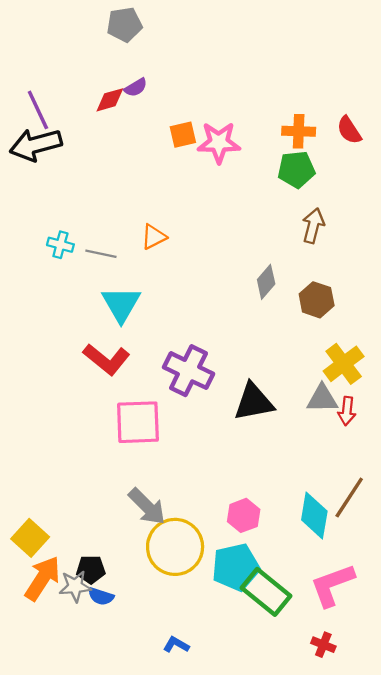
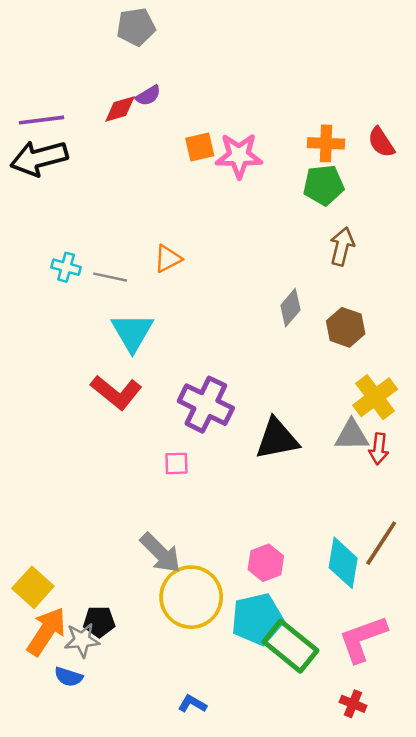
purple line: (38, 110) -> (42, 120), turned -72
pink square: (138, 422) -> (176, 463), moved, size x0.5
blue semicircle: (101, 596) -> (68, 677), moved

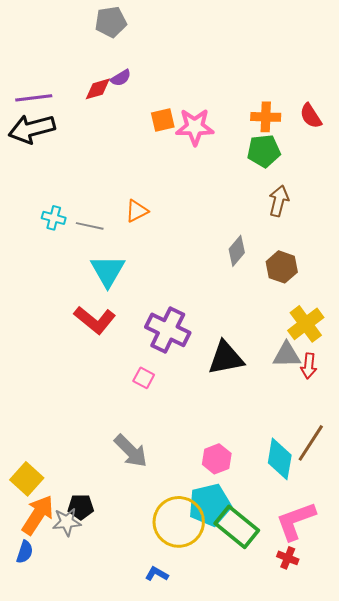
pink square: (176, 463) -> (144, 378), turned 30
yellow circle: (191, 597) -> (179, 522), moved
blue semicircle: (68, 677) -> (25, 552), moved, turned -90
red cross: (353, 704) -> (288, 558), moved

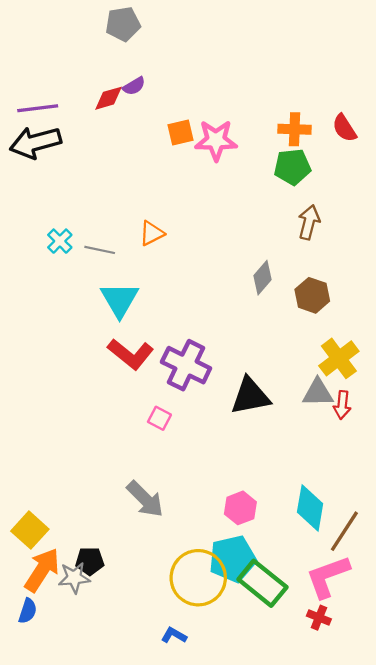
cyan cross: (54, 218) -> (60, 241), turned 30
red L-shape: (95, 320) -> (131, 354), moved
brown line: (311, 443) -> (344, 531), moved

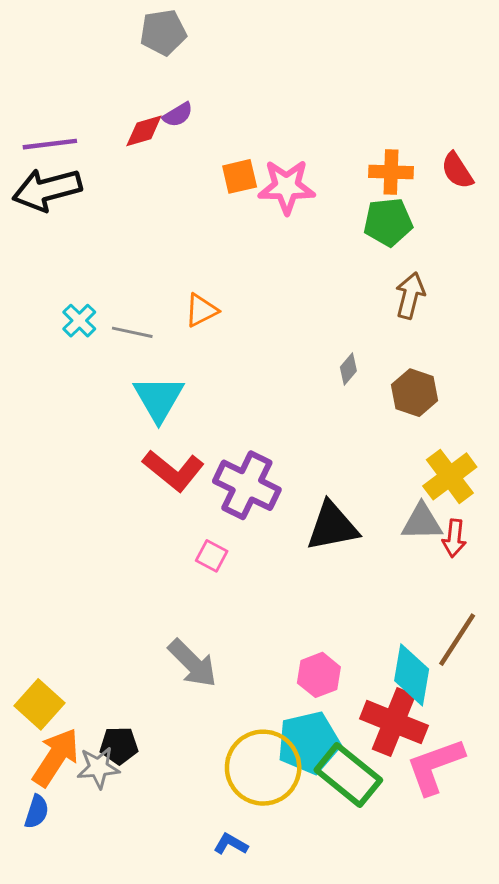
gray diamond: (262, 278) -> (348, 369), size x0.7
brown line: (344, 531) -> (457, 640), moved
red cross: (319, 618) -> (394, 722), moved, size x2.0

